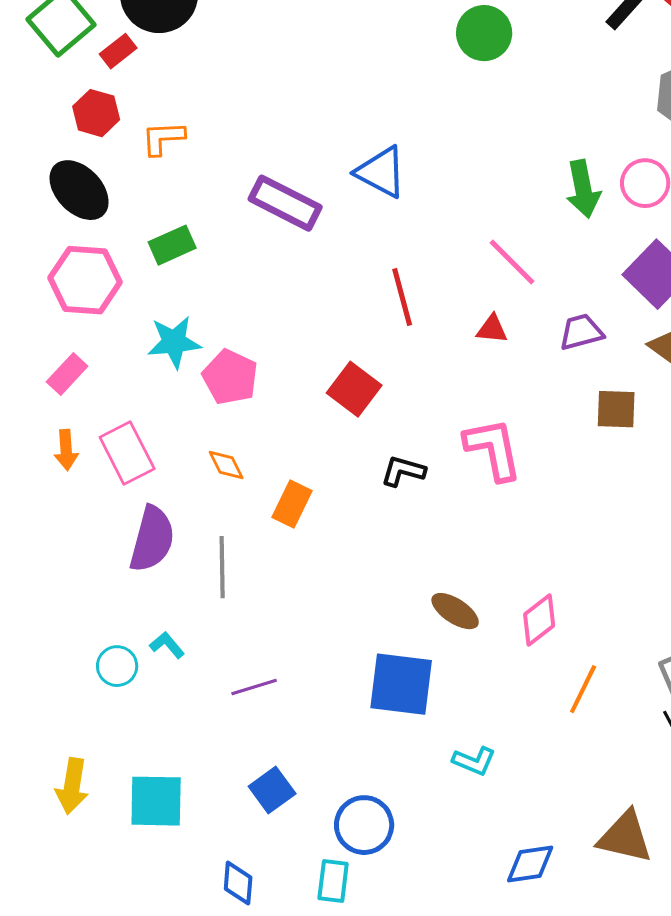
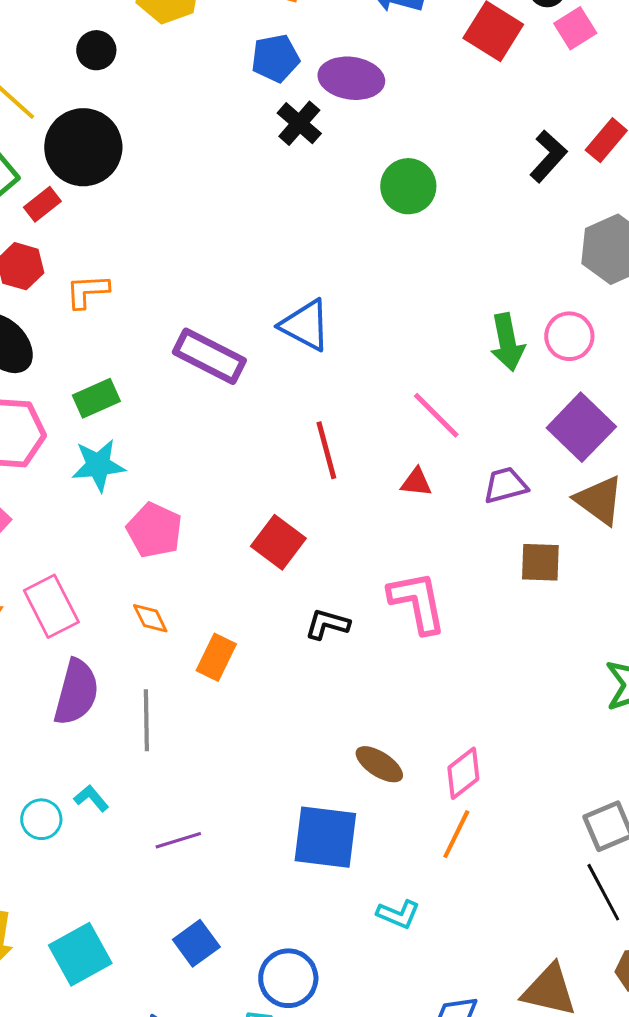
cyan star: (174, 342) -> (98, 465), moved
orange line: (583, 689) -> (456, 834), moved
cyan square: (156, 801) -> (80, 954), turned -30

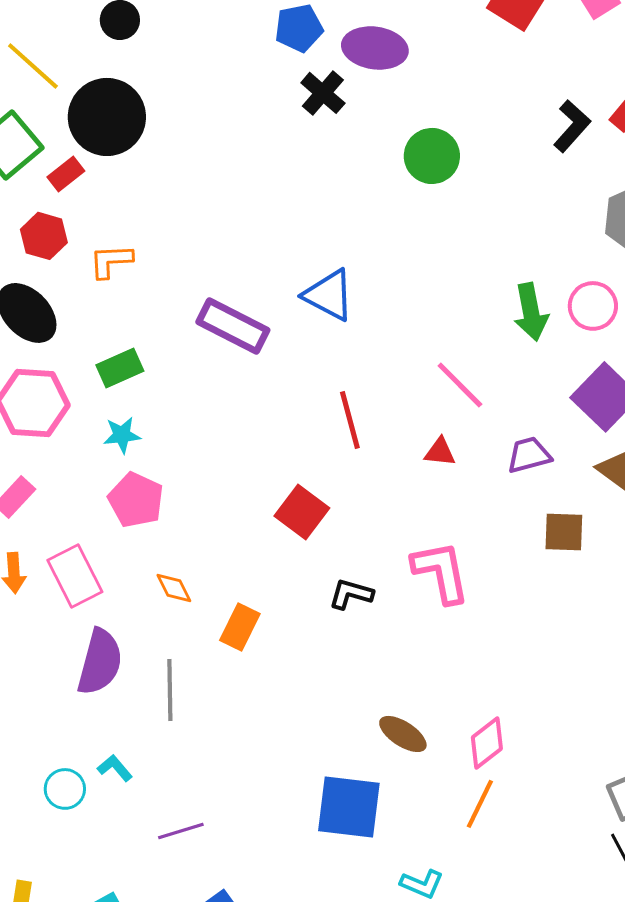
cyan star: (98, 465) -> (122, 435), size x0.7
pink pentagon: (154, 530) -> (136, 500), moved
purple line: (178, 840) -> (181, 831), moved

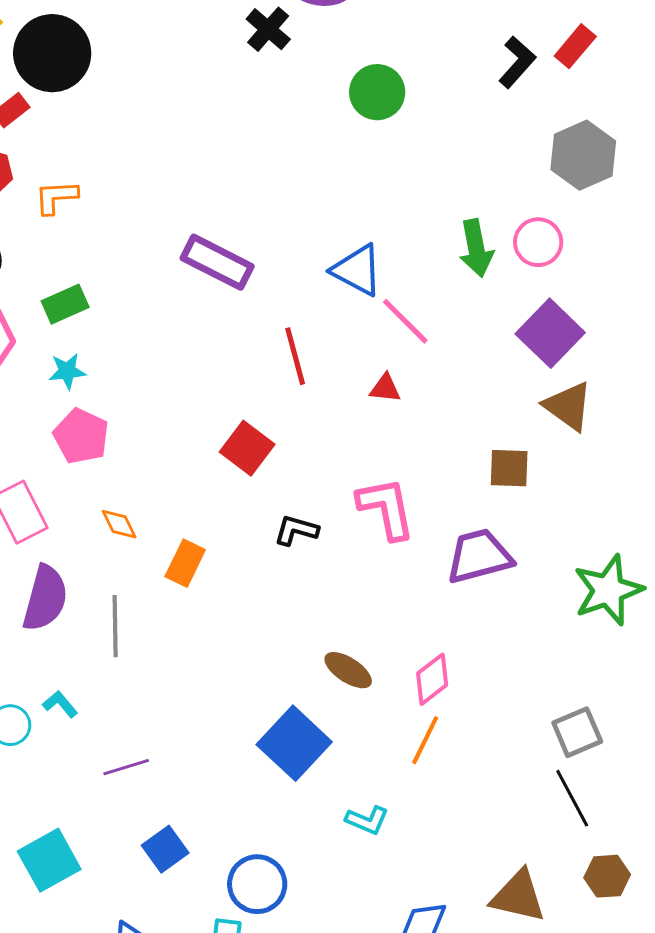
blue triangle: (329, 295) -> (357, 270), moved
purple rectangle: (233, 326) -> (217, 262), moved
purple trapezoid: (529, 455) -> (479, 556), moved, size x1.5
blue square: (349, 807) -> (294, 743), turned 36

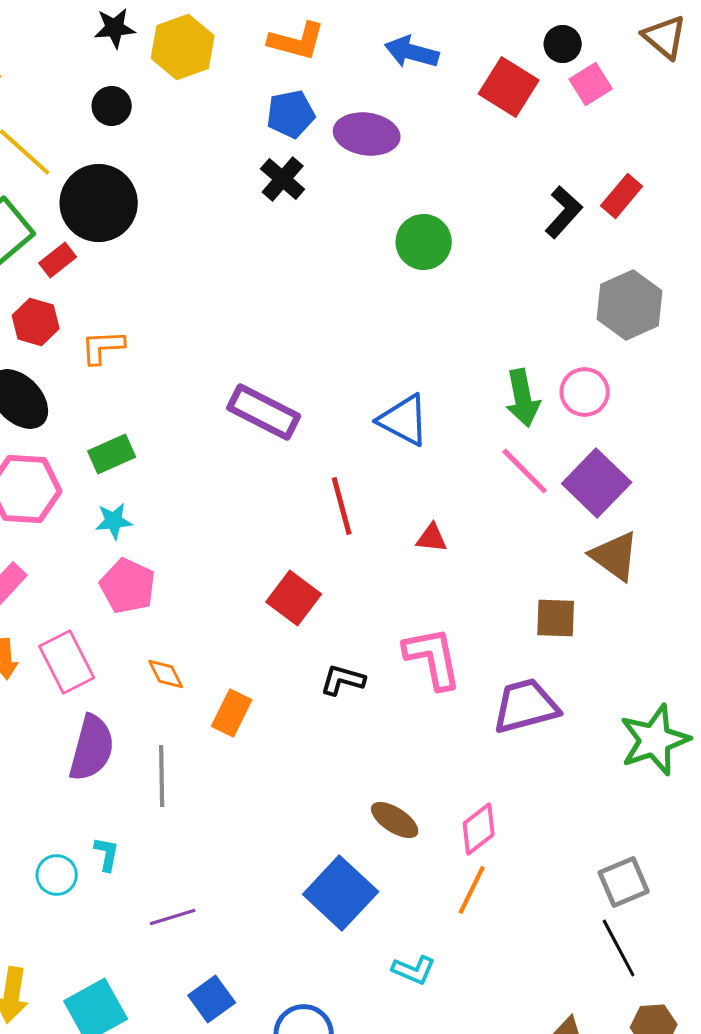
black cross: (268, 29) -> (283, 179), moved
pink line: (405, 321) -> (525, 471), moved
cyan L-shape: (60, 704) -> (107, 854), turned 51

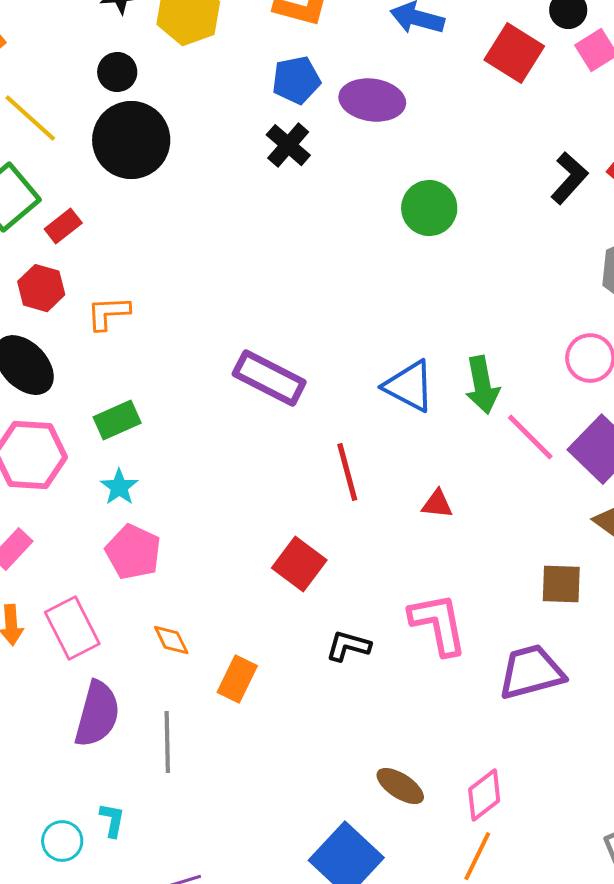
black circle: (99, 203) -> (131, 140), moved
green arrow: (523, 398) -> (482, 385), moved
cyan star: (114, 521) -> (119, 487), turned -30

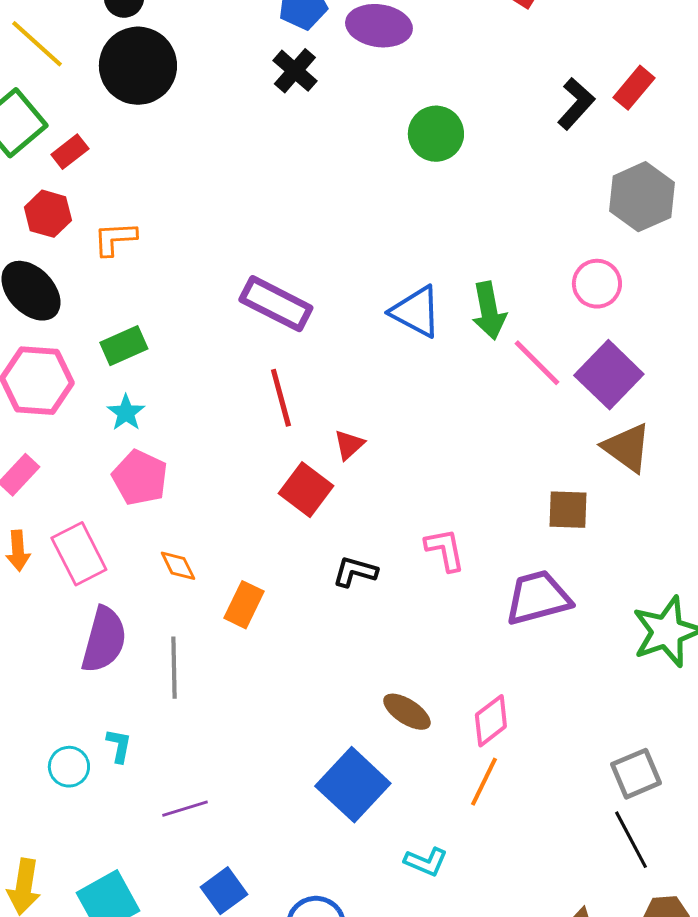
red line: (347, 472) -> (281, 398), moved
red triangle: (437, 504) -> (349, 445), moved, turned -48
pink L-shape: (438, 624) -> (445, 550), size x0.7

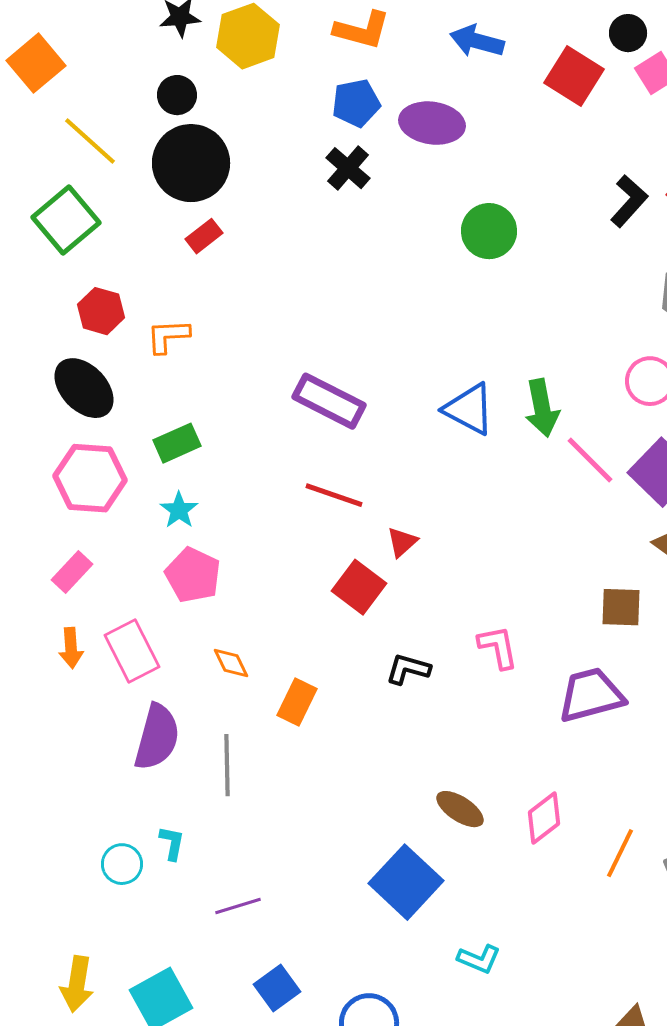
red rectangle: (70, 152) -> (204, 236), moved
red line: (281, 398) -> (334, 495), turned -56
orange line: (484, 782) -> (620, 853), moved

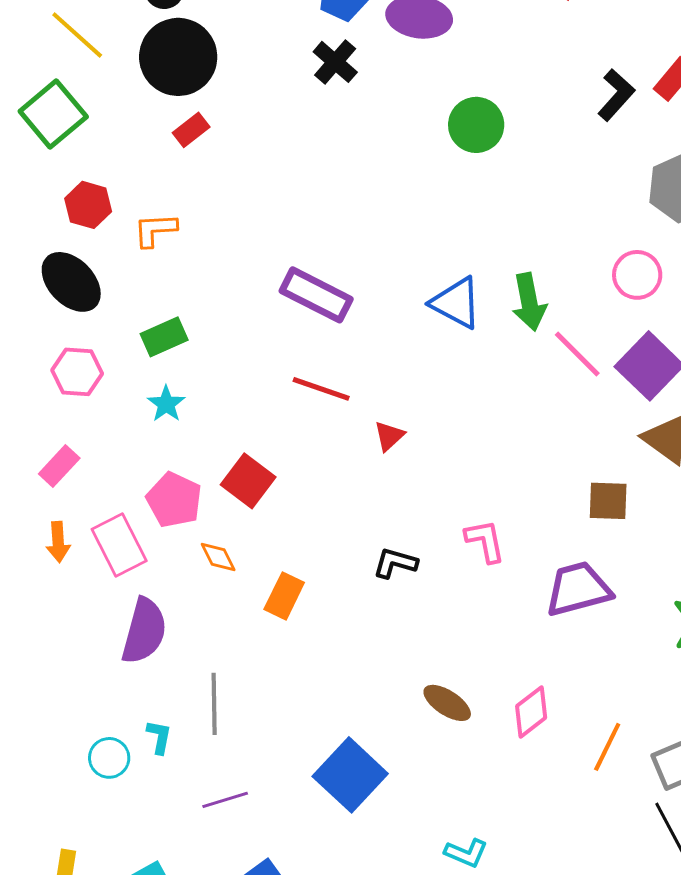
pink hexagon: (90, 478) -> (77, 372), size x0.7
pink pentagon: (193, 575) -> (174, 500), moved
red square: (359, 587) -> (248, 481), moved
gray line: (227, 765) -> (214, 704), moved
blue square: (406, 882) -> (350, 775), moved

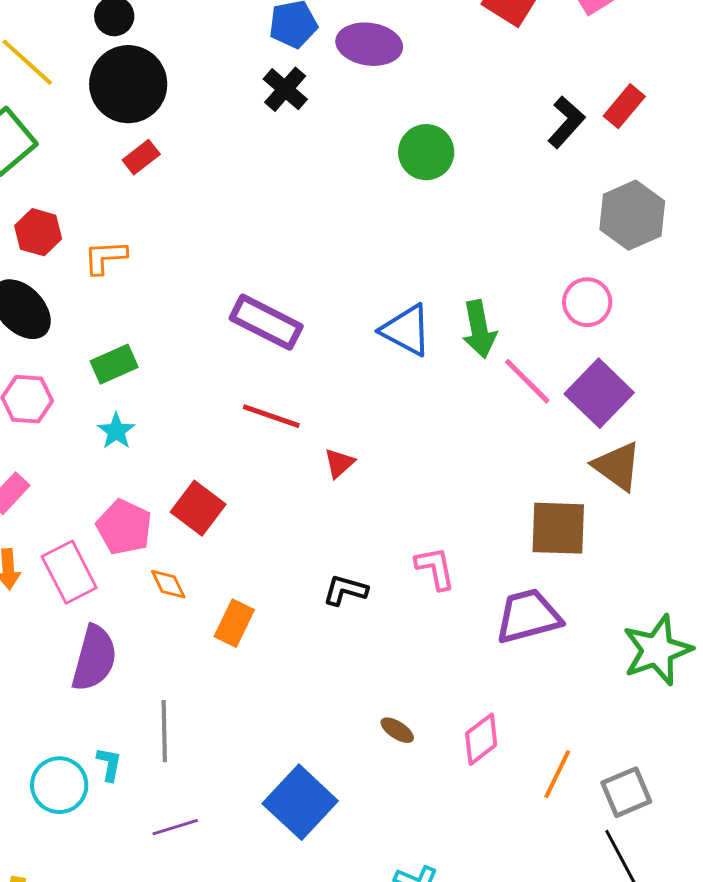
brown square: (608, 501) -> (558, 528), size x1.4
brown ellipse: (447, 703) -> (397, 730), size x0.7
cyan circle: (109, 758) -> (59, 785), size x1.4

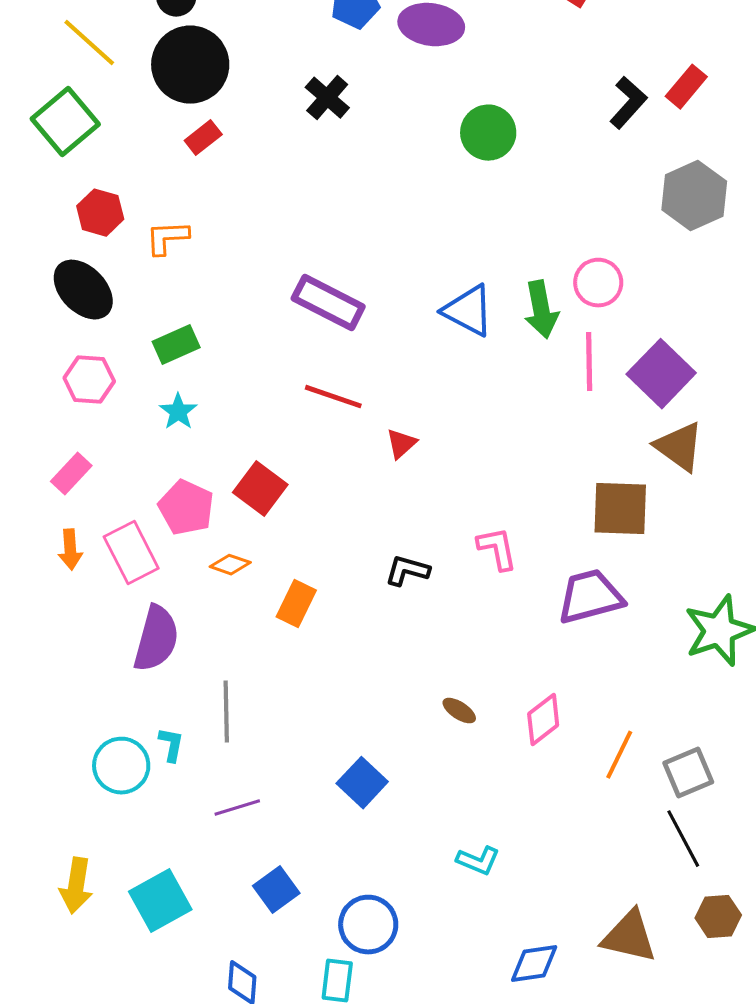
black cross: (285, 89) -> (327, 98), moved
pink circle: (587, 302) -> (598, 283), moved
pink line: (527, 381) -> (589, 362), turned 44
orange diamond: (168, 584) -> (230, 565), turned -45
blue square: (300, 802) -> (362, 783), size x0.7

